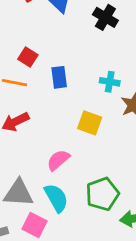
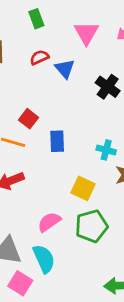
green pentagon: (102, 194) -> (92, 226), moved

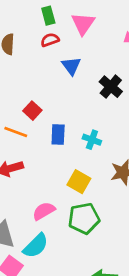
pink triangle: (86, 33) -> (83, 24), moved
red semicircle: (39, 57) -> (50, 40), moved
cyan cross: (106, 150) -> (92, 140), moved
cyan semicircle: (44, 259) -> (36, 246), turned 64

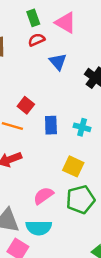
pink triangle: (83, 24) -> (65, 23), turned -30
cyan semicircle: (36, 246) -> (39, 228), turned 50

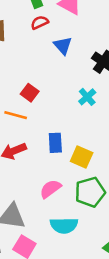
blue rectangle: (51, 125) -> (55, 143), moved
cyan cross: (82, 127) -> (87, 97), moved, turned 35
cyan semicircle: (39, 228) -> (64, 225), moved

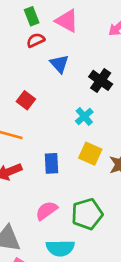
red square: (30, 93) -> (26, 100), moved
yellow square: (82, 157) -> (90, 154), moved

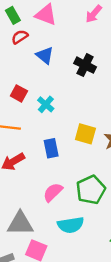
cyan cross: (84, 116) -> (46, 104), moved

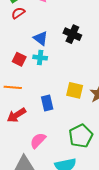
blue triangle: (45, 55) -> (41, 38), moved
cyan cross: (46, 104) -> (40, 58), moved, turned -32
pink semicircle: (53, 192) -> (38, 141), moved

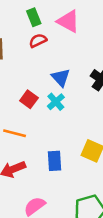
cyan cross: (40, 58) -> (56, 102), turned 32

